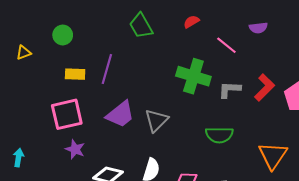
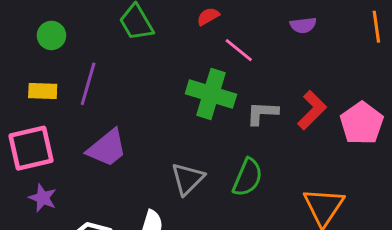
green circle: (63, 35) -> (51, 35), moved
pink line: (226, 45) -> (239, 50), moved
gray triangle: (156, 120) -> (188, 179), moved
green semicircle: (219, 135) -> (248, 177), turned -68

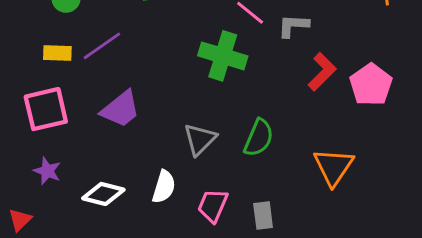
purple line: (88, 84) -> (102, 46), turned 39
gray L-shape: (262, 113) -> (293, 26), moved
purple star: (43, 198) -> (47, 171), moved

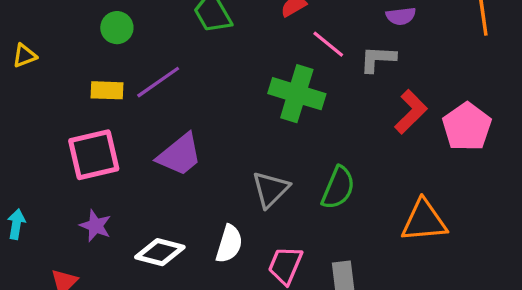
orange triangle: (334, 167) -> (424, 221), turned 51

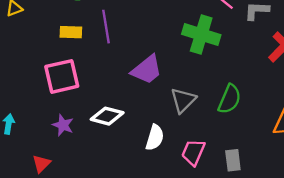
purple line: (158, 82) -> (106, 27), turned -64
purple trapezoid: (180, 155) -> (147, 70), moved
white diamond: (160, 252) -> (107, 116), moved

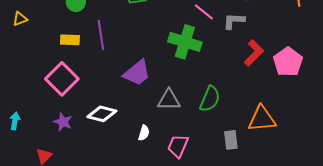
pink square: (62, 76) -> (62, 79), turned -32
gray triangle: (183, 100) -> (169, 100), turned 45
white semicircle: (155, 138) -> (144, 133), size x0.7
gray rectangle: (233, 160) -> (231, 140), moved

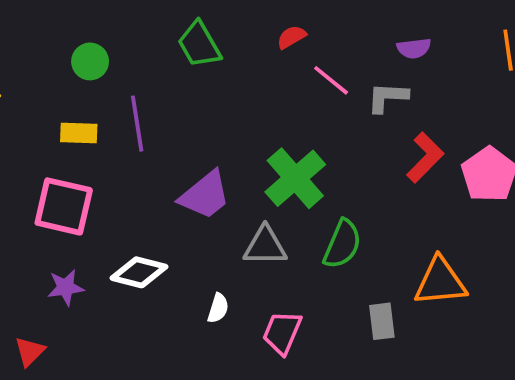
green cross: (185, 42) -> (295, 178), moved, turned 32
pink square: (62, 79) -> (64, 206), turned -32
purple star: (63, 122) -> (66, 287), turned -30

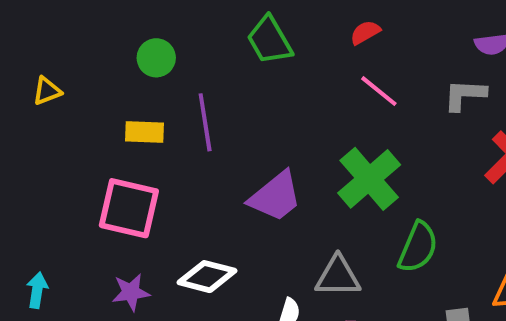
pink line: (331, 80) -> (379, 91), moved
gray triangle: (265, 246) -> (338, 277), moved

